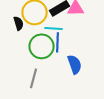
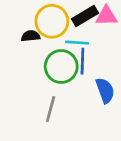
black semicircle: (19, 23) -> (31, 36), turned -80

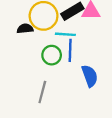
green circle: (61, 66) -> (52, 55), size x0.7

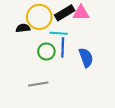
blue semicircle: (90, 76) -> (86, 58), moved
gray line: (42, 92) -> (38, 84), turned 66

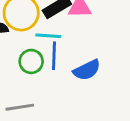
blue semicircle: (86, 58) -> (87, 70), turned 84

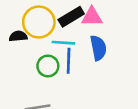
blue semicircle: (87, 70) -> (98, 48), moved, turned -75

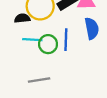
cyan line: (63, 43) -> (32, 40), moved

